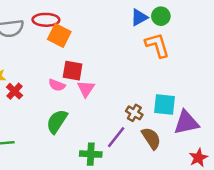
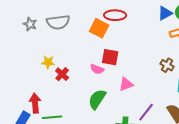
red ellipse: (46, 20) -> (115, 15), moved
pink triangle: (86, 89) -> (126, 84), moved, turned 35
brown cross: (134, 113) -> (167, 65), moved

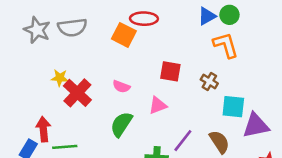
gray star: (30, 24) -> (37, 30), size x1.5
red square: (110, 57) -> (170, 71), moved
red cross: (62, 74) -> (77, 93), size x1.6

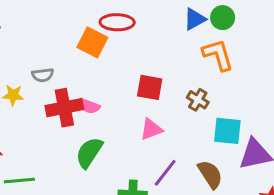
gray semicircle: (72, 27) -> (43, 75), moved, size x0.6
red cross: (77, 93) -> (64, 108), moved, turned 36
pink triangle: (158, 105) -> (151, 129), moved

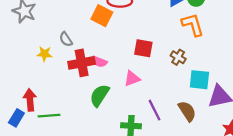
gray semicircle: (43, 75) -> (66, 39), turned 64
pink triangle: (151, 129) -> (132, 79), moved
purple line: (165, 173) -> (155, 110), turned -65

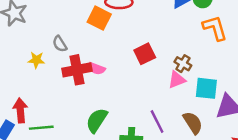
orange L-shape: (193, 25) -> (215, 28), moved
red square: (143, 48) -> (145, 54), turned -36
pink triangle: (132, 79) -> (177, 80), moved
green semicircle: (100, 95) -> (97, 120), moved

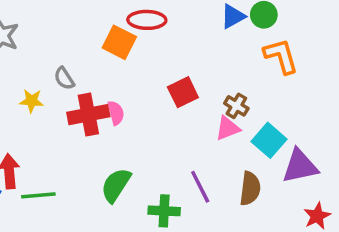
pink semicircle: (97, 69) -> (116, 113), turned -126
cyan square: (206, 88) -> (269, 140), turned 35
brown semicircle: (193, 123) -> (250, 189), turned 40

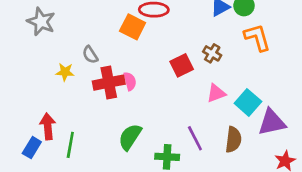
brown cross: (236, 106) -> (212, 53), moved
green line: (38, 195) -> (70, 145), turned -75

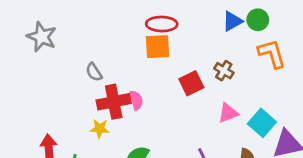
orange square: (133, 27) -> (157, 47), moved, turned -30
yellow star: (65, 72) -> (100, 129), moved

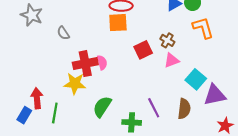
gray semicircle: (94, 72) -> (63, 33), moved
pink triangle: (228, 113) -> (172, 60), moved
yellow star: (100, 129) -> (75, 84), size x1.5

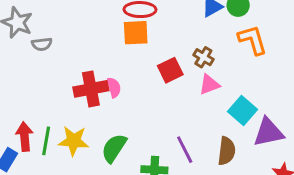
gray semicircle: (63, 33) -> (42, 44), moved, turned -64
yellow star: (75, 84) -> (74, 141), moved
green line: (55, 113) -> (46, 141), moved

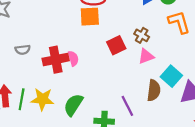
gray semicircle: (42, 44) -> (23, 50), moved
brown semicircle: (227, 151) -> (154, 90), moved

